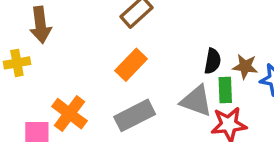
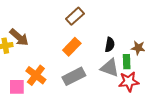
brown arrow: (41, 25) -> (19, 37), moved, turned -42
black semicircle: (213, 61) -> (110, 45), moved

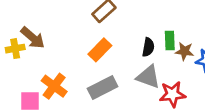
green rectangle: (127, 62) -> (170, 40), moved

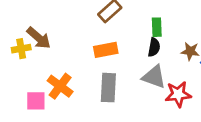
green rectangle: (170, 40) -> (157, 27), moved
orange rectangle: (100, 50) -> (106, 50), turned 35
gray rectangle: (103, 88) -> (108, 88), turned -60

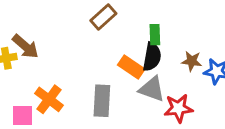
black semicircle: (154, 47) -> (152, 57), size x1.4
orange rectangle: (106, 50) -> (131, 67), moved, turned 45

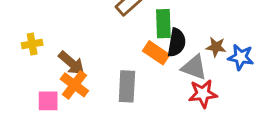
green rectangle: (155, 35) -> (163, 24), moved, size x1.4
brown arrow: (25, 46) -> (71, 63), moved
gray triangle: (152, 89) -> (194, 67), moved

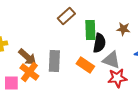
brown star: (216, 47) -> (123, 29), moved
orange rectangle: (156, 53) -> (85, 65), moved
gray rectangle: (127, 86) -> (54, 61), moved

